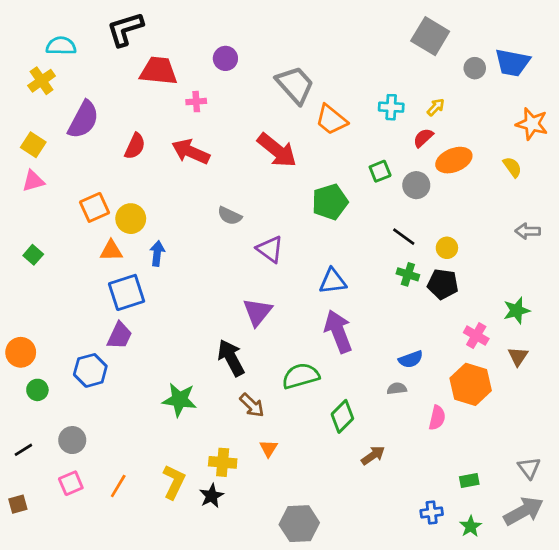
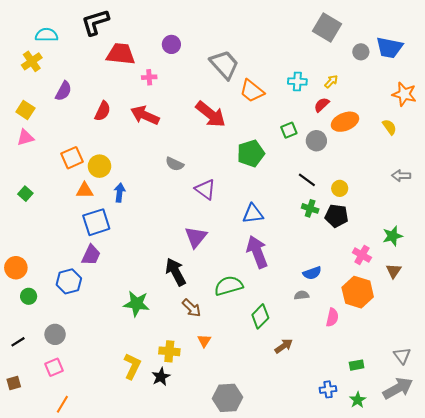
purple semicircle: (83, 120) -> (63, 91), size x0.7
orange line: (118, 486) -> (62, 404), moved

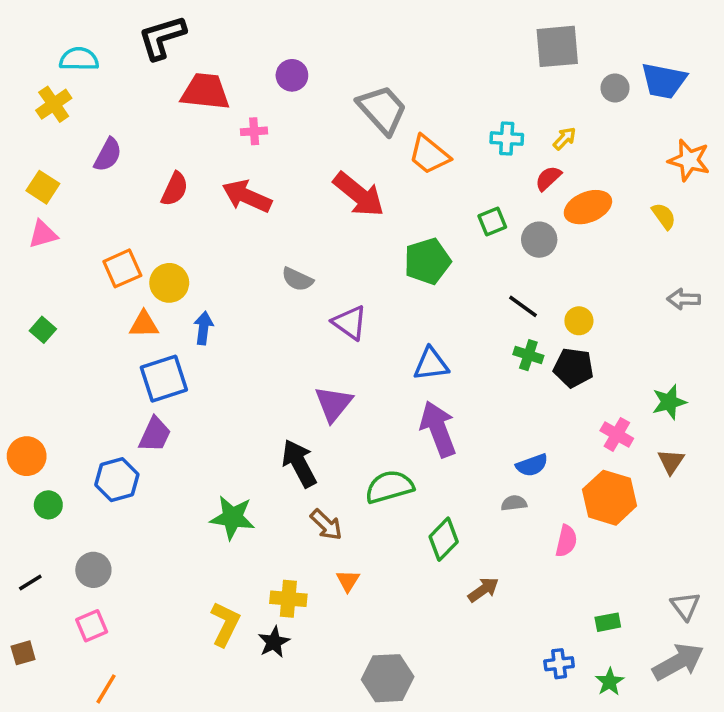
gray square: (327, 28) -> (557, 46), turned -36

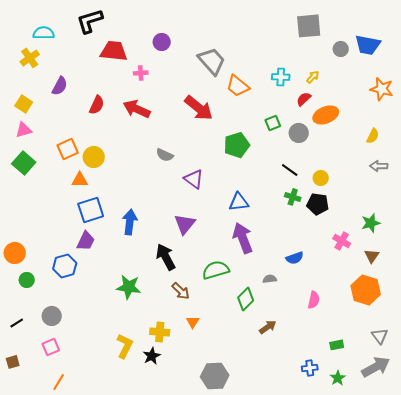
yellow semicircle: (664, 216) -> (373, 136), moved, turned 63
blue arrow: (204, 328) -> (130, 222), moved, size x1.4
green square: (43, 330) -> (24, 163), moved, size x1.6
orange hexagon: (610, 498) -> (366, 290), moved
gray semicircle: (514, 503) -> (270, 279), moved

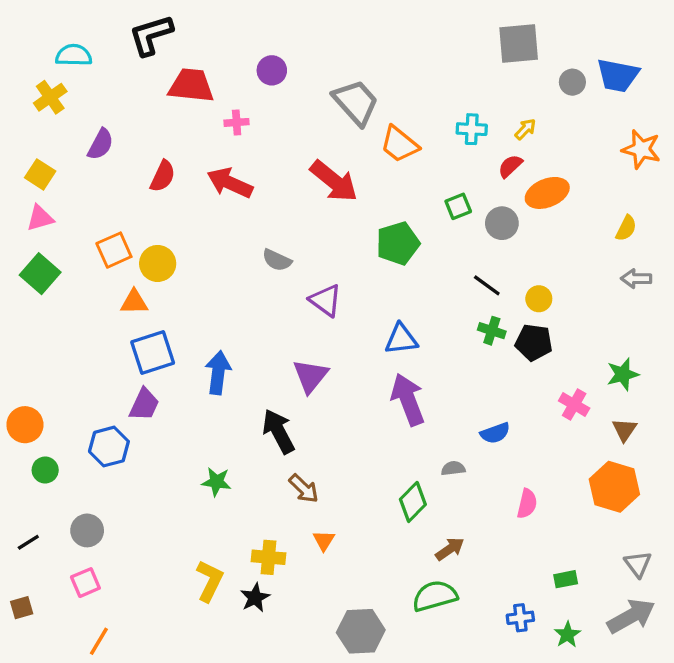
green semicircle: (216, 270) -> (435, 596), moved
green star: (129, 287) -> (216, 482), size x0.7

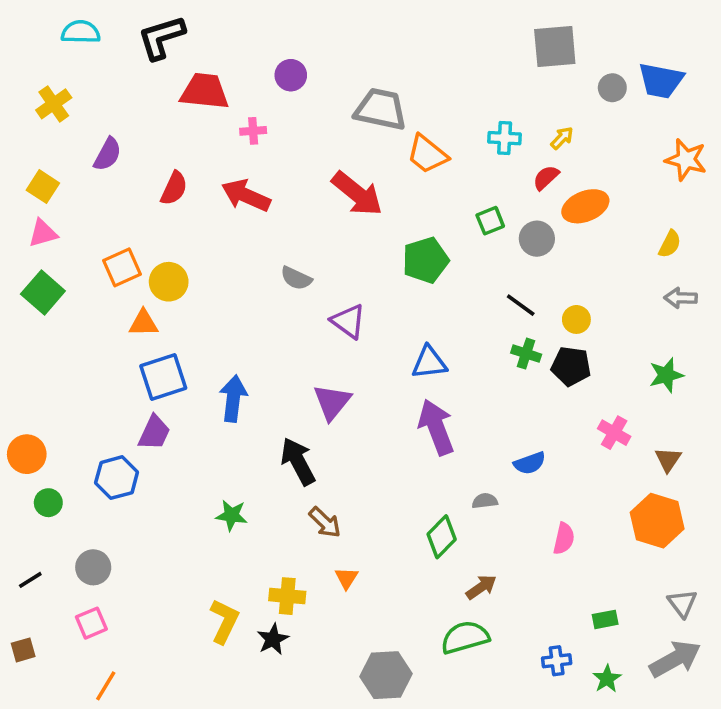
cyan semicircle: (74, 55) -> (81, 32), moved
gray trapezoid: (356, 102) -> (381, 109), turned -36
green star: (623, 374) -> (666, 375), moved

